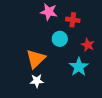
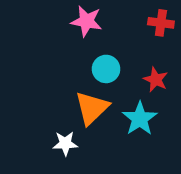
red cross: (73, 20) -> (161, 23), moved
orange triangle: (36, 59) -> (92, 108), moved

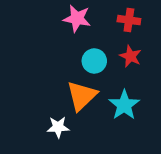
red cross: (161, 23) -> (129, 20), moved
red star: (156, 80) -> (130, 56), moved

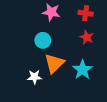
cyan circle: (94, 61) -> (43, 40), moved
white star: (58, 127) -> (34, 77), moved

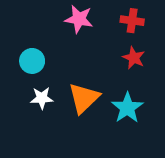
cyan circle: (43, 40) -> (32, 61), moved
white star: (34, 77) -> (42, 98), moved

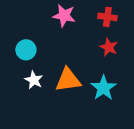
white star: (42, 98) -> (34, 80), turned 30
orange triangle: (84, 98) -> (68, 80), turned 36

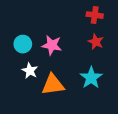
pink star: (64, 16) -> (52, 45), moved
orange triangle: (68, 80) -> (53, 85), moved

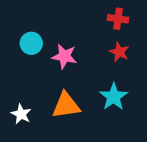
cyan circle: (23, 44) -> (31, 43), moved
white star: (30, 71) -> (21, 114), moved

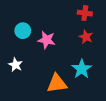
orange triangle: (66, 105) -> (57, 83), moved
white star: (21, 114) -> (16, 65), moved

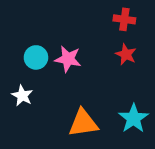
cyan circle: (23, 31) -> (36, 57), moved
cyan star: (82, 69) -> (134, 118), moved

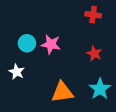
red star: (126, 54) -> (94, 54), moved

